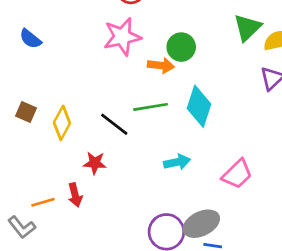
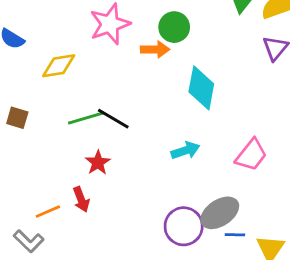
green line: (151, 107) -> (86, 118), moved
yellow diamond: (62, 123) -> (59, 66), moved, turned 60
red star: (95, 163) -> (98, 163), turned -30

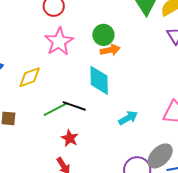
orange arrow: (155, 49) -> (110, 50), moved
cyan diamond: (201, 88) -> (99, 80), moved

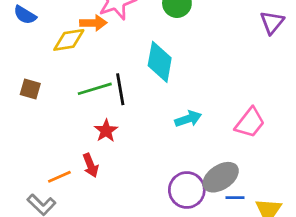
orange arrow: (110, 50) -> (93, 23), moved
black line: (74, 106) -> (120, 89), turned 50

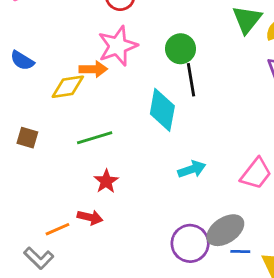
black line: (120, 89) -> (191, 80), moved
red arrow: (91, 165) -> (90, 217), turned -55

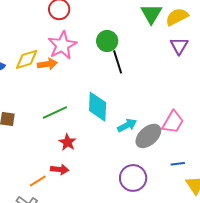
yellow diamond: (68, 87) -> (27, 59), moved
cyan diamond: (162, 110) -> (98, 107), moved
gray ellipse: (225, 230) -> (148, 136), moved
blue line: (240, 252) -> (178, 164), moved

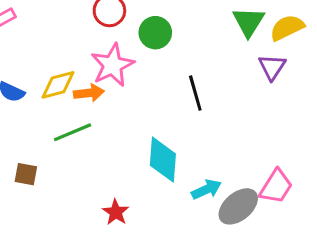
green circle: (107, 41) -> (155, 33), moved
purple triangle: (179, 46) -> (272, 67), moved
green line: (55, 113) -> (73, 132), moved

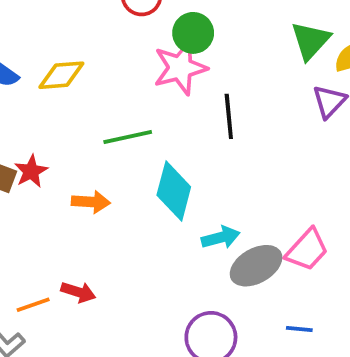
pink star: (112, 65) -> (180, 68), moved
orange arrow: (89, 93) -> (91, 202), moved
green line: (73, 132) -> (128, 137), moved
red star: (116, 212) -> (31, 171), moved

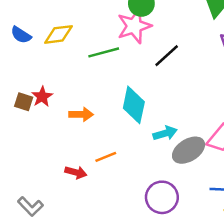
black line: (229, 116) -> (167, 56), turned 56
green line: (128, 137) -> (104, 52), moved
orange line: (33, 305) -> (106, 157), moved

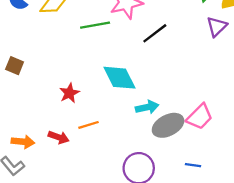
red star: (42, 97) -> (69, 93), moved
cyan diamond: (134, 105) -> (120, 78), turned -44
orange arrow: (81, 114) -> (23, 142), moved

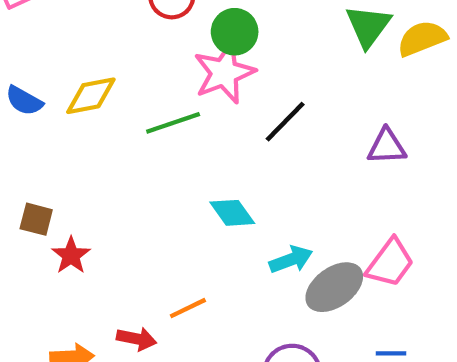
purple triangle: (217, 27) -> (387, 146), moved, turned 50
cyan diamond: (120, 78) -> (232, 213), size x0.7
red star: (69, 93) -> (71, 255), moved

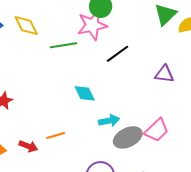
yellow diamond: (91, 96) -> (26, 25), turned 65

